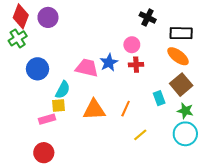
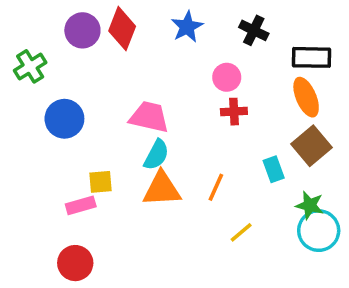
red diamond: (21, 16) -> (122, 29), moved
orange ellipse: (178, 56) -> (306, 97), turned 30
blue star: (109, 63) -> (187, 27), moved
cyan semicircle: (63, 90) -> (156, 155), moved
green star: (185, 111) -> (310, 205), moved

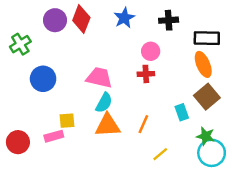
black cross: (254, 30) -> (169, 20), turned -30
red cross: (234, 112) -> (146, 74), moved
red circle: (75, 263) -> (18, 142), moved

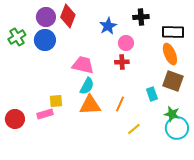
blue star: (124, 18) -> (108, 26), moved
blue circle: (43, 79) -> (45, 40), moved
brown square: (207, 97) -> (173, 81), turned -30

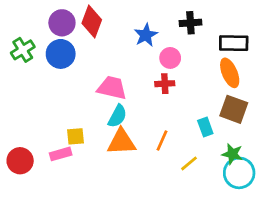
yellow line: (134, 129) -> (189, 163), moved

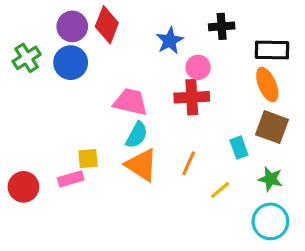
red cross: (165, 84) -> (192, 97), size x1.5
orange triangle: (121, 142) -> (141, 165), turned 36
cyan circle: (239, 173) -> (270, 221), moved

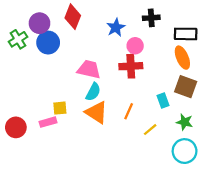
purple circle: (72, 26) -> (39, 23), moved

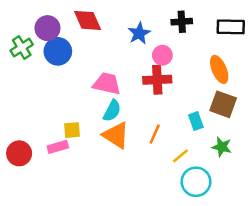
red diamond: (73, 17) -> (88, 20), turned -45
black rectangle: (186, 34) -> (231, 27), moved
cyan circle: (185, 151) -> (196, 182), moved

